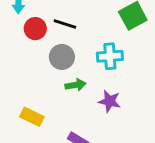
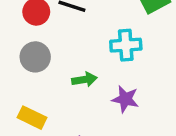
gray circle: (62, 57) -> (35, 57), moved

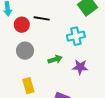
yellow rectangle: (32, 118) -> (28, 86), turned 56

